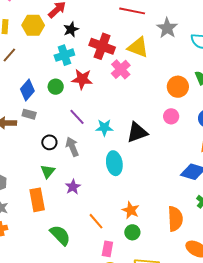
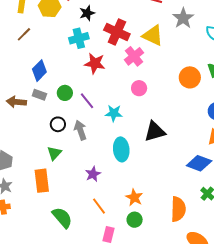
green circle: (56, 87) -> (65, 93), moved
pink circle: (171, 116) -> (139, 88), moved
black triangle: (137, 132) -> (155, 131), moved
purple star: (73, 187) -> (93, 174), moved

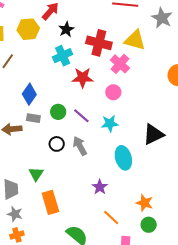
pink circle: (139, 88) -> (113, 92), moved
green triangle: (54, 153) -> (36, 174), moved

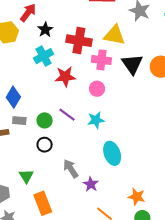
pink cross: (120, 64) -> (101, 60), turned -30
green circle: (58, 112) -> (45, 120), moved
black triangle: (153, 134) -> (132, 64), moved, turned -35
gray arrow: (80, 146) -> (71, 169), moved

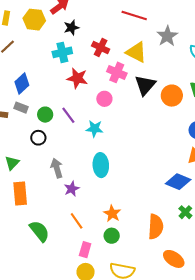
red cross: (79, 41) -> (101, 48), size x0.7

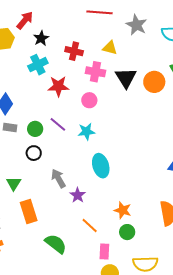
yellow triangle: (136, 52) -> (110, 48), size x0.7

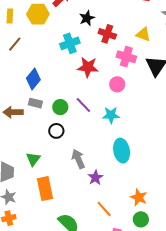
black star: (41, 38) -> (87, 18), moved

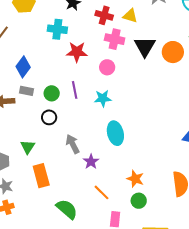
red cross: (107, 34) -> (104, 15), moved
cyan cross: (70, 43) -> (57, 29), turned 30
purple line: (83, 105) -> (75, 90), turned 36

